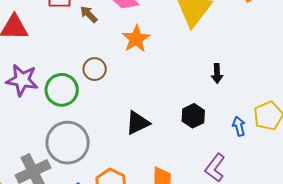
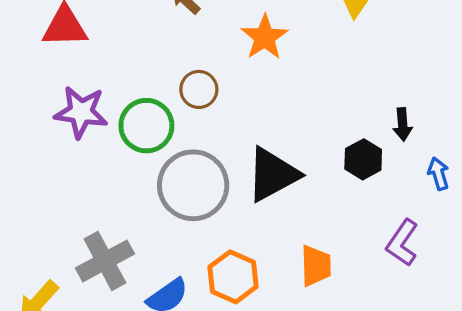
black arrow: (217, 73) -> (403, 124), moved
black triangle: (138, 123) -> (273, 174), size x1.4
gray circle: (68, 143) -> (193, 185), moved

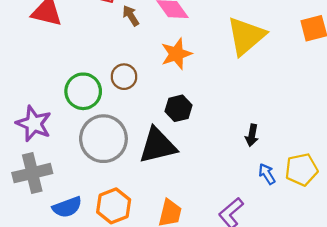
purple star: (81, 112) -> (34, 124), moved
black hexagon: (363, 159) -> (179, 108), moved
blue arrow: (438, 174) -> (267, 174), turned -30

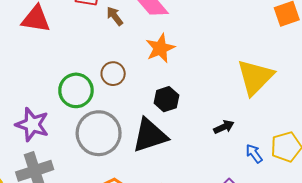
yellow triangle: (246, 36) -> (255, 77), moved
black arrow: (252, 135) -> (224, 127), moved, turned -120

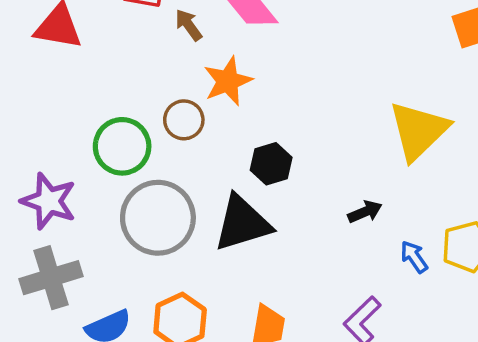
orange star: (160, 48) -> (228, 81), moved

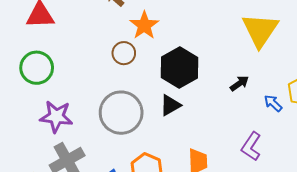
green circle: (122, 146) -> (37, 68), moved
black hexagon: (271, 164) -> (179, 67), size x1.6
black triangle: (242, 223) -> (170, 105), size x0.6

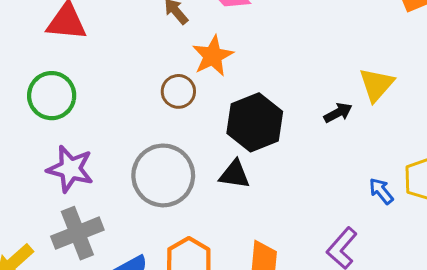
yellow triangle: (260, 30) -> (376, 85), size x0.7
black arrow: (239, 83) -> (338, 113), moved
black triangle: (170, 105) -> (235, 174), turned 30

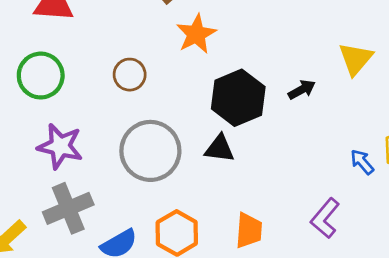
brown circle: (178, 91) -> (130, 75), moved
black arrow: (338, 113) -> (302, 90), moved

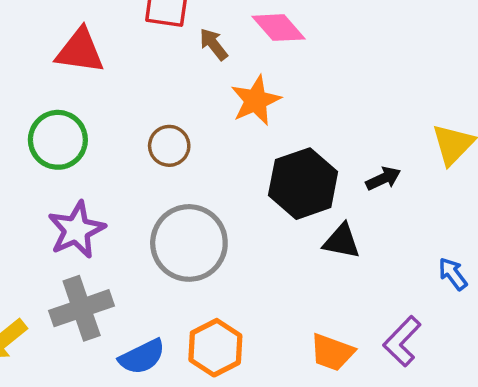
purple star: (60, 146) -> (76, 230), turned 30
black triangle: (220, 148) -> (342, 241), moved
orange trapezoid: (249, 230) -> (332, 352), moved, turned 102

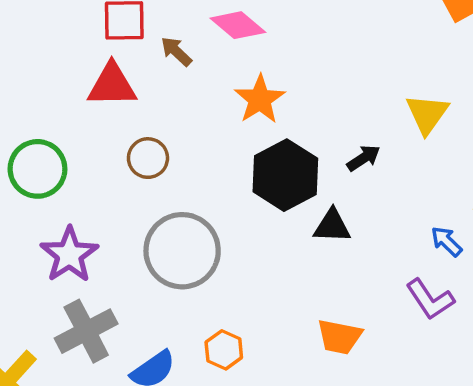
red triangle: (80, 51) -> (112, 85), moved
orange star: (256, 100) -> (260, 99), moved
purple L-shape: (402, 341) -> (430, 299), moved, turned -69
orange hexagon: (215, 348) -> (224, 350), size x0.7

